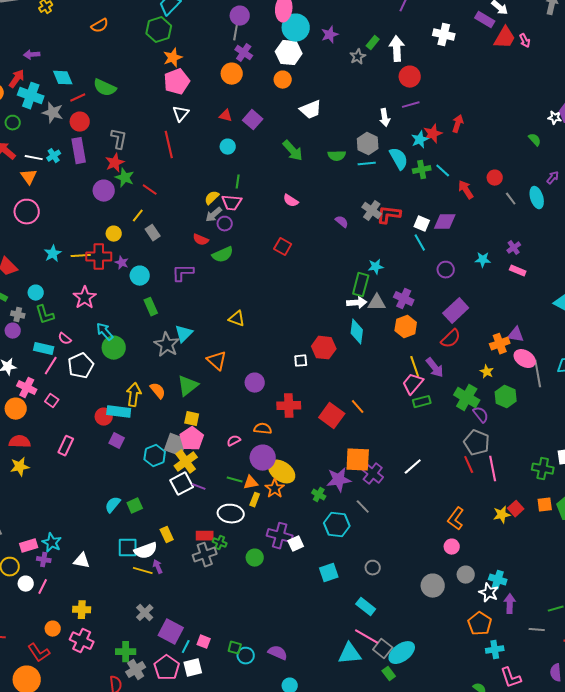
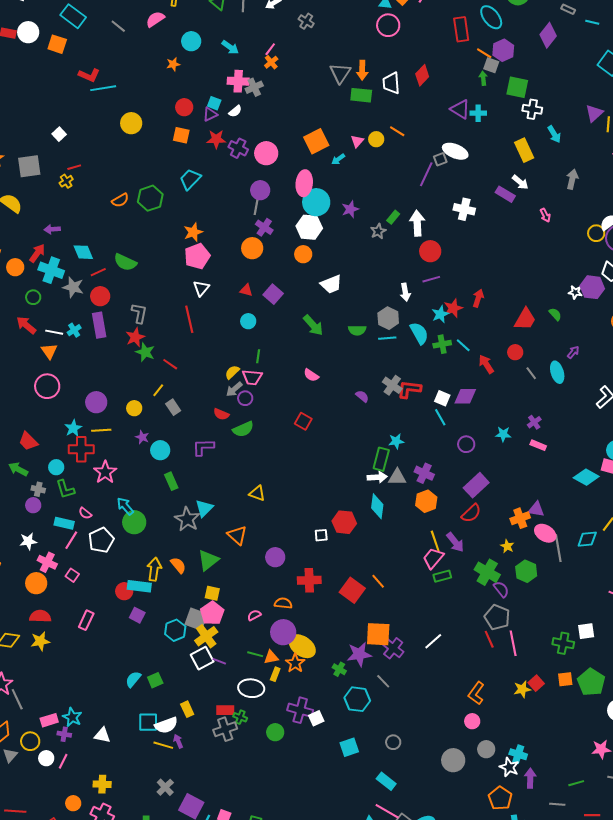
green hexagon: (159, 30) -> (150, 198), moved
red trapezoid: (505, 38) -> (525, 319), moved
purple circle: (104, 191) -> (96, 402), moved
red cross: (99, 257) -> (81, 449), moved

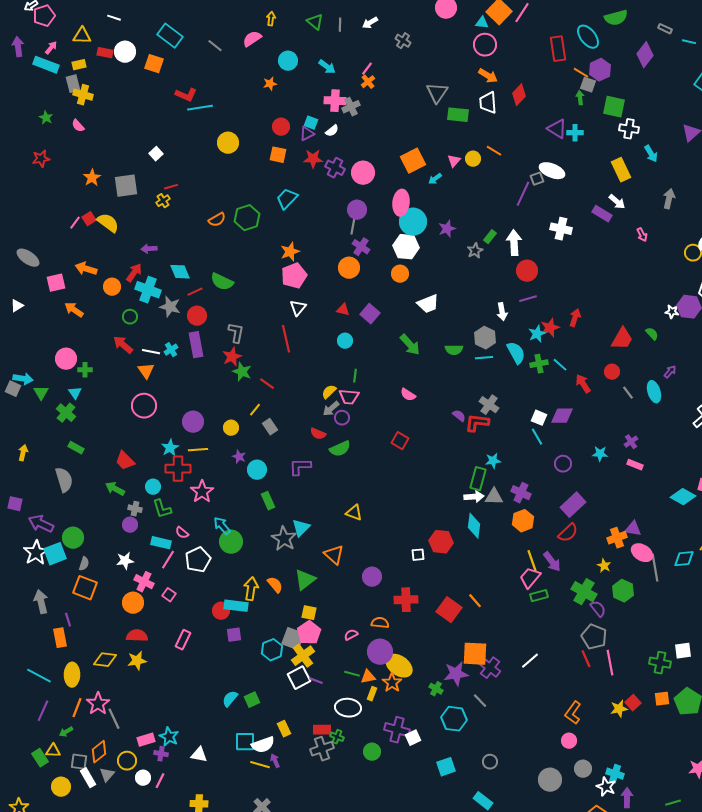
orange arrow: (362, 70) -> (488, 76), moved, turned -60
red L-shape: (409, 389) -> (477, 423), moved
purple square: (137, 615) -> (234, 635), turned -35

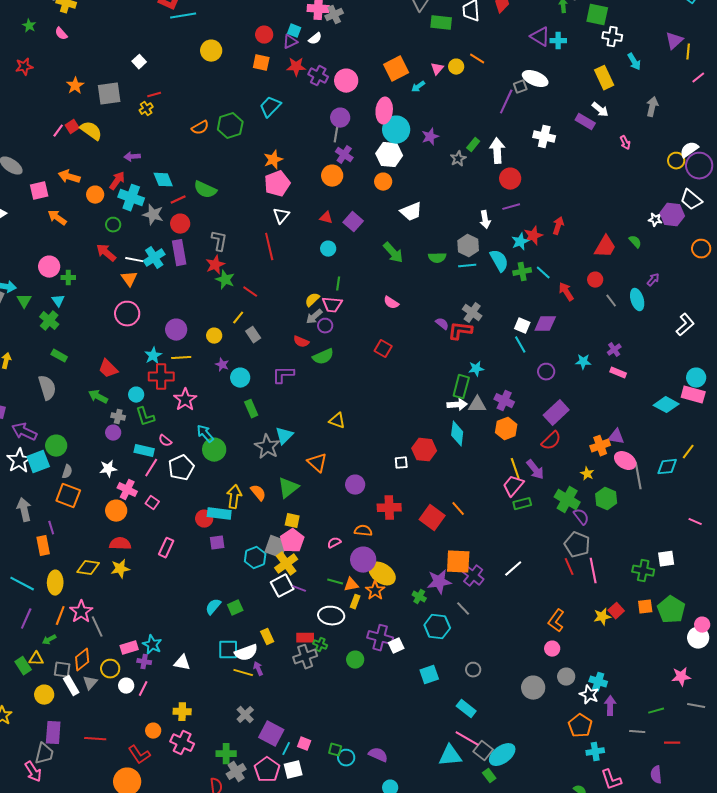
cyan cross: (171, 350) -> (154, 258), size x1.5

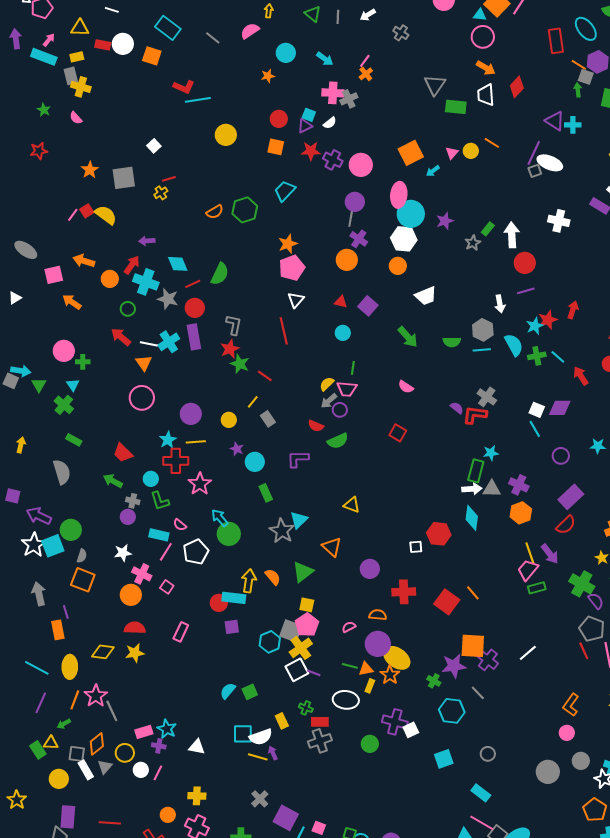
purple line: (506, 102) -> (534, 153), moved
green semicircle: (205, 190) -> (220, 274), turned -90
green cross: (320, 645) -> (306, 708), moved

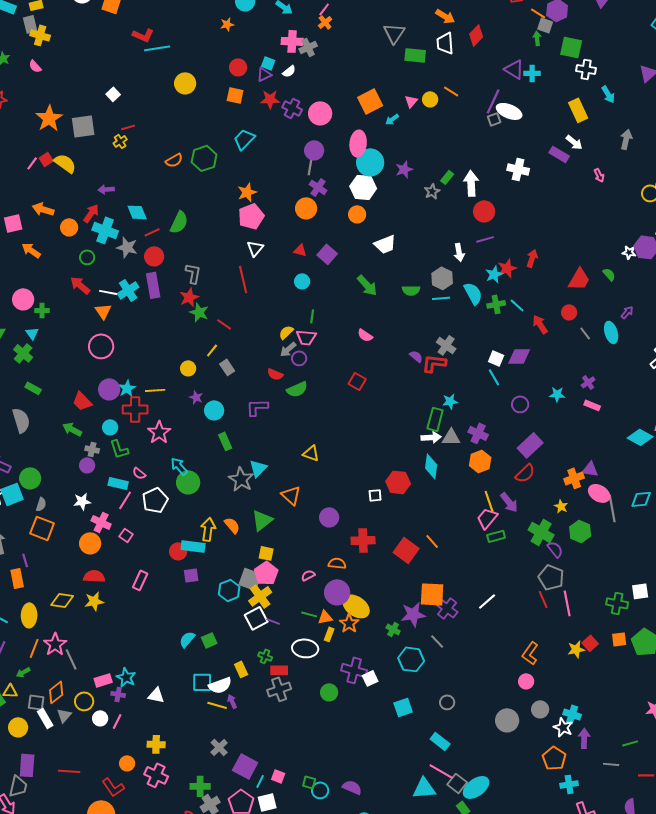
orange star: (90, 170) -> (49, 118), size x1.5
purple circle: (191, 414) -> (109, 389), moved

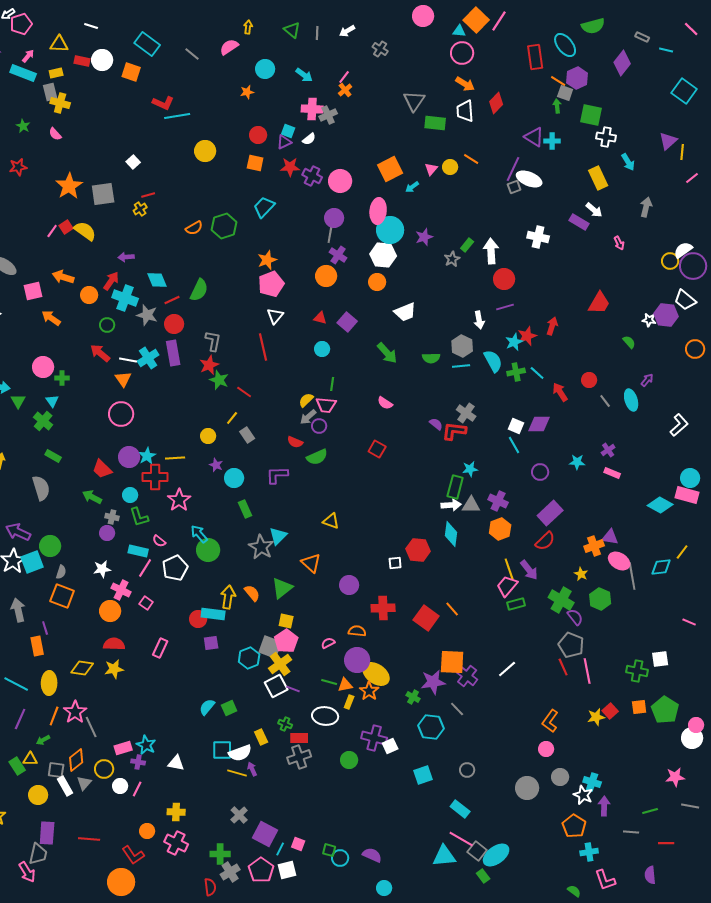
red trapezoid: (579, 279) -> (599, 303), moved

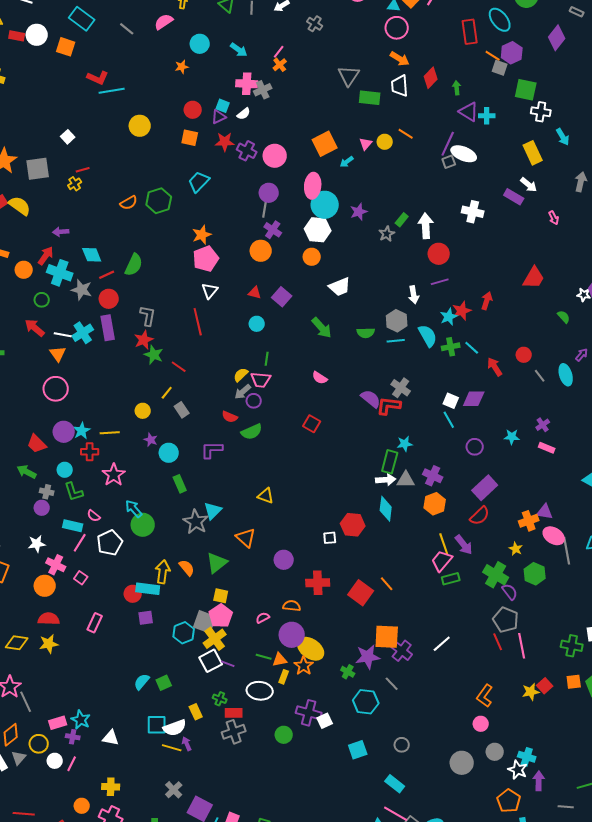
green arrow: (557, 106) -> (457, 88), moved
purple semicircle: (436, 424) -> (371, 399), size x1.5
red cross: (155, 477) -> (90, 452), size x0.7

